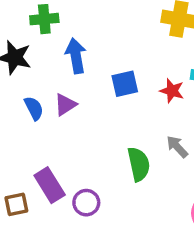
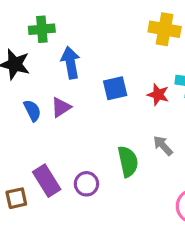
purple circle: (86, 203) -> (86, 184), moved

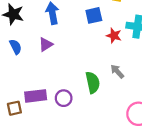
blue square: (115, 88) -> (94, 15), moved
blue semicircle: (32, 111) -> (16, 47), moved
purple rectangle: (47, 181) -> (36, 96), turned -65

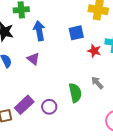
purple triangle: (46, 44) -> (33, 59), turned -48
purple rectangle: (36, 96) -> (24, 105), turned -36

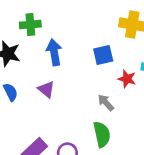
gray arrow: (97, 83) -> (106, 103), moved

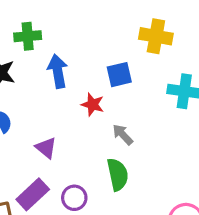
red star: (127, 79) -> (93, 105), moved
purple triangle: (46, 89) -> (46, 148), moved

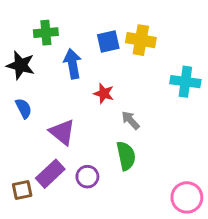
yellow cross: (156, 36) -> (141, 40), moved
blue square: (119, 75) -> (108, 42), moved
purple triangle: (46, 148) -> (62, 132), size x1.4

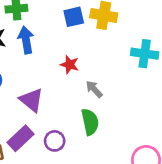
blue arrow: (73, 64) -> (26, 40), moved

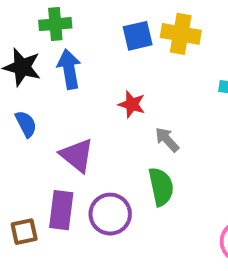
purple rectangle: (20, 138) -> (61, 210), turned -40
purple circle: (55, 141) -> (110, 214), size x1.4

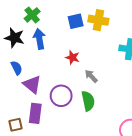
green cross: (55, 24) -> (32, 15), turned -35
purple triangle: (77, 155) -> (32, 84), moved
purple circle: (110, 214) -> (61, 96), moved

